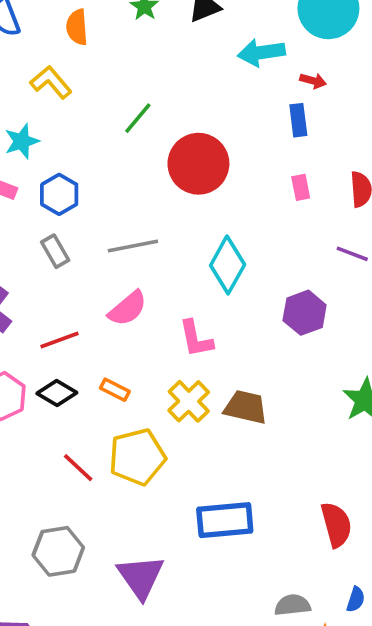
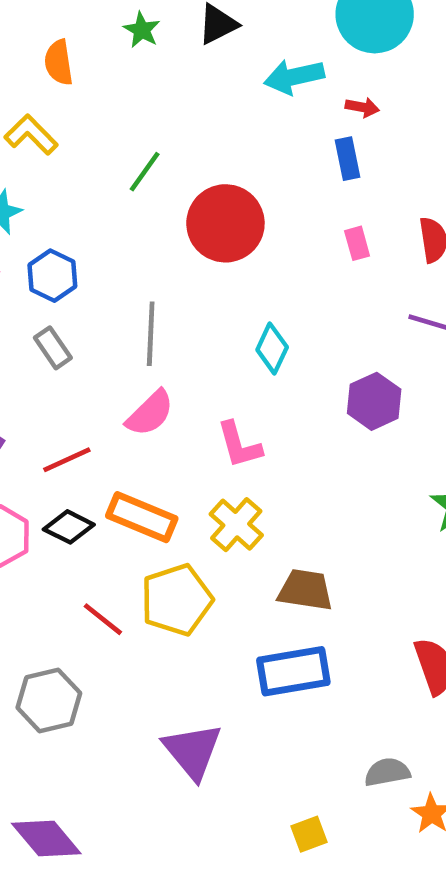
gray line: (133, 246) -> (151, 334), turned -72
cyan diamond: (228, 265) -> (272, 348), size x0.7
orange rectangle: (115, 390) -> (142, 517), size x1.8
brown trapezoid: (246, 407) -> (305, 590), moved
gray hexagon: (58, 551) -> (49, 700), moved

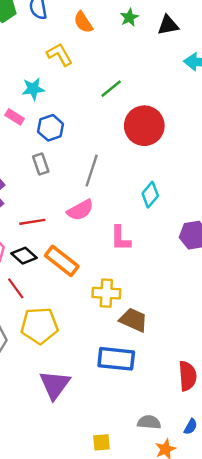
orange semicircle: (59, 62) -> (83, 22), turned -40
yellow cross: (236, 525) -> (106, 293), moved, turned 36
yellow pentagon: (177, 600) -> (39, 326), moved
red line: (103, 619) -> (16, 288), moved

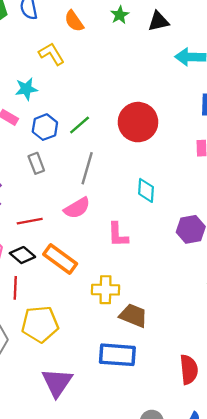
green line: (111, 89) -> (80, 125), moved
cyan diamond: (150, 195) -> (146, 190), turned -35
red line: (16, 288) -> (15, 288), turned 40

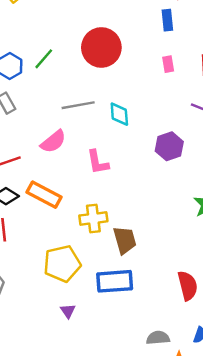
gray line: (87, 168) -> (78, 105), moved, turned 72
brown trapezoid: (133, 316) -> (125, 240), turned 60
yellow pentagon: (40, 324) -> (62, 264), moved
purple triangle: (57, 382) -> (68, 311), moved, size x0.5

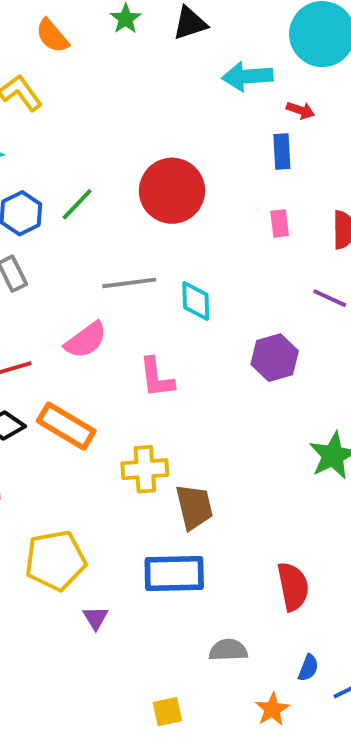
yellow pentagon: (62, 264) -> (55, 560), moved
gray semicircle: (158, 338) -> (228, 650), moved

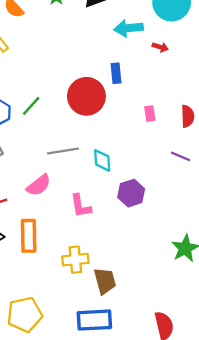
blue rectangle: (282, 151) -> (116, 73), moved
purple hexagon: (275, 358) -> (131, 193), moved
orange rectangle: (66, 426) -> (29, 236), turned 60

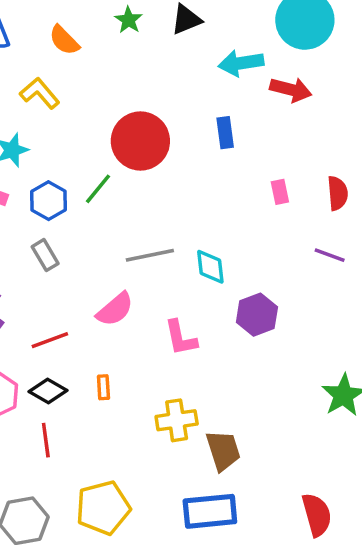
red arrow: (160, 47) -> (291, 90), size x1.6
red circle: (86, 96) -> (140, 141), moved
orange rectangle: (29, 236) -> (103, 387), size x0.5

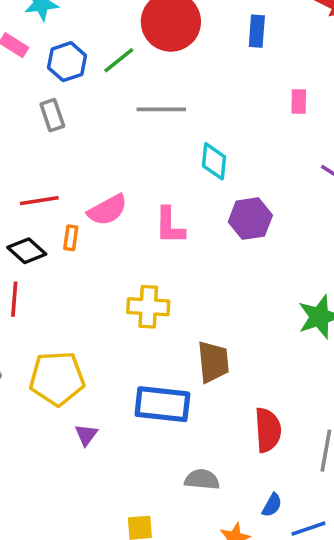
gray line: (150, 255) -> (161, 109), moved
pink semicircle: (115, 309) -> (108, 210), moved
orange rectangle: (103, 387) -> (71, 238), moved
brown trapezoid: (223, 451) -> (213, 362), moved

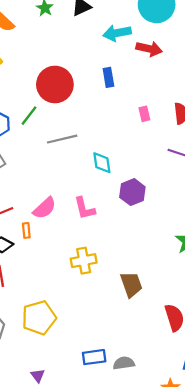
blue rectangle: (162, 404) -> (94, 357), moved, size x0.7
purple triangle: (86, 435) -> (38, 376), moved
gray semicircle: (202, 480) -> (124, 363), moved

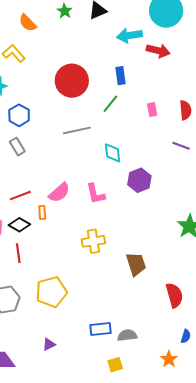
green line: (29, 116) -> (110, 104), moved
purple triangle: (38, 376) -> (49, 344), turned 40

